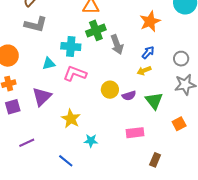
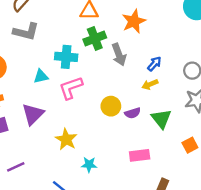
orange star: (150, 21) -> (134, 21), moved
pink L-shape: (75, 74) -> (71, 88), turned -40

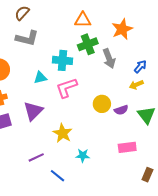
purple line: (16, 167) -> (36, 157), moved

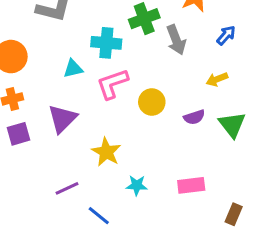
blue arrow: (140, 67) -> (226, 35), moved
yellow circle: (102, 104) -> (152, 102), moved
pink rectangle: (127, 147) -> (191, 185), moved

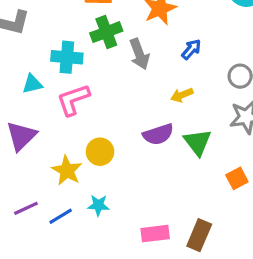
yellow circle: (152, 102) -> (100, 152), moved
purple semicircle: (194, 117) -> (158, 134), size x1.4
pink rectangle: (191, 185) -> (155, 234), moved
brown rectangle: (234, 214) -> (199, 235), size x1.4
blue line: (99, 216) -> (61, 216), moved, turned -70

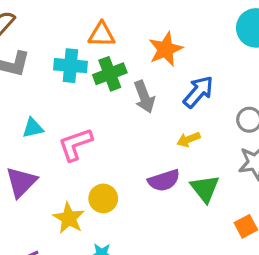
blue arrow: (191, 49) -> (198, 92), size x1.5
cyan cross: (67, 57) -> (70, 66), moved

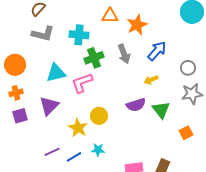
orange triangle: (102, 34) -> (110, 16), moved
green cross: (110, 74) -> (94, 58), moved
cyan triangle: (33, 128) -> (56, 73), size x1.5

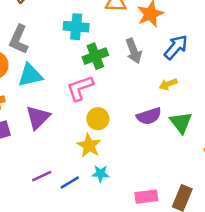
gray L-shape: (43, 34) -> (19, 39), moved, turned 100
cyan triangle: (56, 73) -> (30, 75), moved
yellow circle: (99, 116) -> (98, 119), moved
yellow star: (78, 128) -> (89, 146), moved

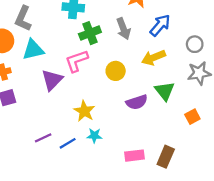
yellow arrow: (168, 84) -> (153, 58), size x1.5
purple semicircle: (149, 116) -> (137, 102), moved
purple triangle: (38, 117) -> (52, 80), moved
yellow circle: (98, 119) -> (116, 71), moved

